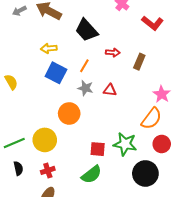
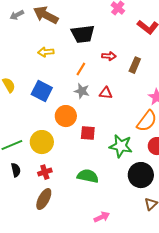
black trapezoid: (86, 30) -> (83, 34), turned -55
blue square: (56, 73) -> (42, 91), moved
red square: (98, 149) -> (88, 133), moved
green semicircle: (92, 175) -> (88, 176), turned -130

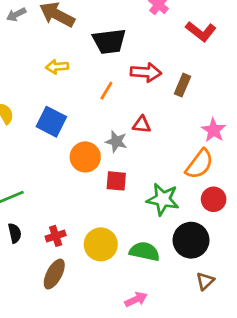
red arrow: (109, 56) -> (146, 72), size x1.5
gray star: (82, 91) -> (116, 141), moved
yellow circle: (42, 142) -> (101, 244), moved
green semicircle: (88, 176) -> (144, 251), moved

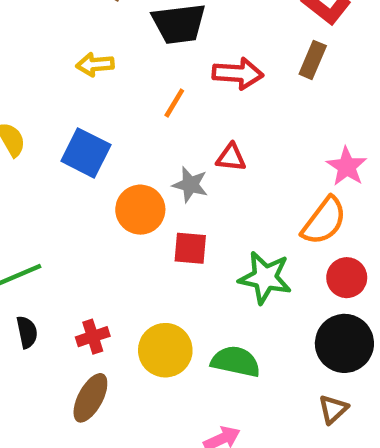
brown rectangle: (183, 85) -> (313, 60), moved
black circle: (191, 240) -> (344, 343), moved

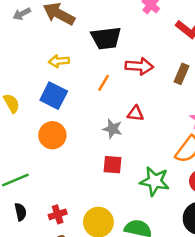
brown rectangle: (313, 60) -> (181, 74), moved
blue square: (86, 153) -> (54, 96), moved
orange circle: (140, 210) -> (52, 135), moved

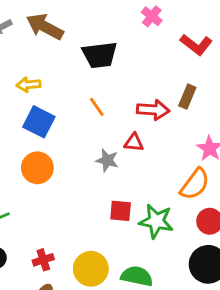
yellow arrow: (59, 61) -> (28, 85), moved
red arrow: (139, 66) -> (153, 110), moved
orange line: (104, 83) -> (97, 107), turned -66
red square: (112, 165) -> (121, 211), moved

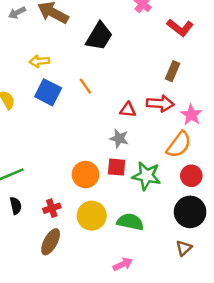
black trapezoid: (100, 55) -> (99, 36), turned -52
orange line: (97, 107) -> (85, 86), moved
red arrow: (153, 110) -> (160, 104), moved
gray star: (107, 160) -> (119, 138), moved
orange circle: (37, 168) -> (85, 175), moved

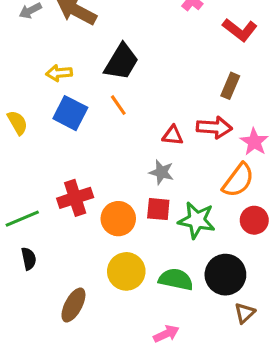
black trapezoid: (99, 36) -> (121, 62), moved
red cross: (52, 208) -> (75, 198), moved, size x1.5
black circle: (190, 212) -> (225, 275), moved

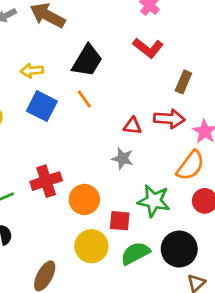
red L-shape: (240, 30) -> (148, 48), moved
red square: (158, 209) -> (120, 221), moved
green semicircle: (176, 279) -> (135, 253), turned -40

